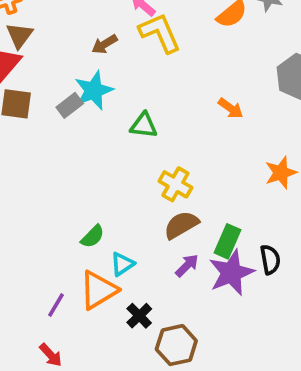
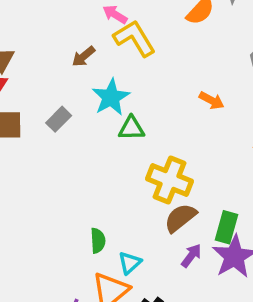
cyan star: (94, 90) -> (111, 97), moved
yellow cross: (175, 184) -> (170, 180), size x1.4
green semicircle: (93, 236) -> (98, 241), turned -40

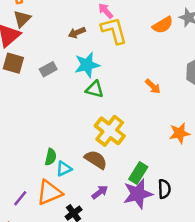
brown semicircle: (180, 218) -> (96, 160), moved, turned 55
purple arrow: (191, 256) -> (100, 192), moved
cyan triangle: (130, 263) -> (64, 169), moved

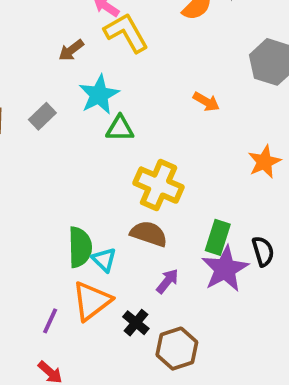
green semicircle: (51, 157) -> (80, 247), size x1.5
cyan triangle: (64, 169) -> (104, 260), turned -35

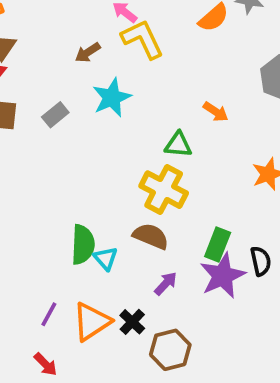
green triangle: (120, 129) -> (178, 145), moved
orange triangle: (92, 301) -> (92, 322), moved

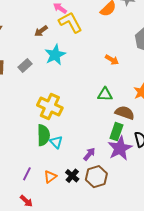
green triangle: (178, 145) -> (105, 94), moved
yellow cross: (164, 190) -> (50, 106), moved
brown semicircle: (151, 236) -> (125, 113), moved
orange triangle: (92, 322) -> (50, 177), size x0.6
brown hexagon: (170, 350) -> (96, 177), moved

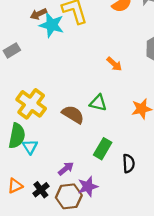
cyan star: (55, 55) -> (52, 25), moved, turned 30
brown semicircle: (125, 113) -> (73, 114), moved
purple star: (120, 148) -> (88, 186), moved, size x0.7

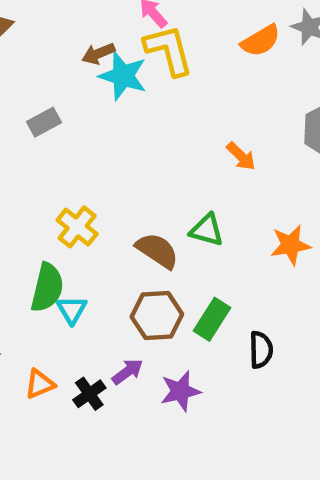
yellow cross: (31, 104) -> (77, 227), size x0.7
purple arrow: (66, 169) -> (128, 372), moved
brown hexagon: (69, 196) -> (157, 316), moved

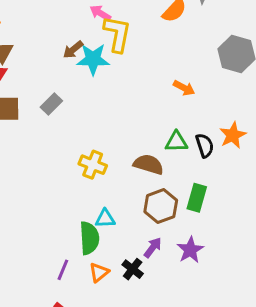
yellow L-shape: (169, 50) -> (117, 34), turned 42
green semicircle: (47, 288) -> (89, 238), moved
cyan triangle: (72, 310) -> (105, 219), turned -45
black semicircle: (261, 350) -> (205, 145), moved

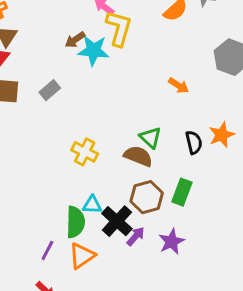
green triangle: (176, 142) -> (150, 138), moved, turned 40
black cross: (133, 269) -> (117, 221), moved, size x1.5
orange triangle: (99, 272) -> (82, 256), size x1.4

